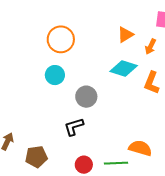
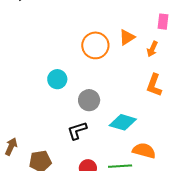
orange circle: (61, 39) -> (95, 45), moved
cyan diamond: (124, 69) -> (123, 122), moved

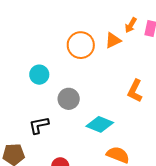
orange arrow: (152, 49) -> (131, 25), moved
black L-shape: (77, 131) -> (39, 125), moved

